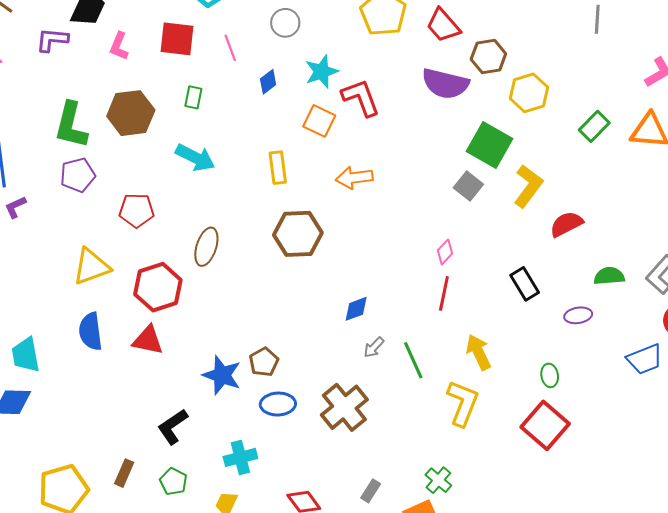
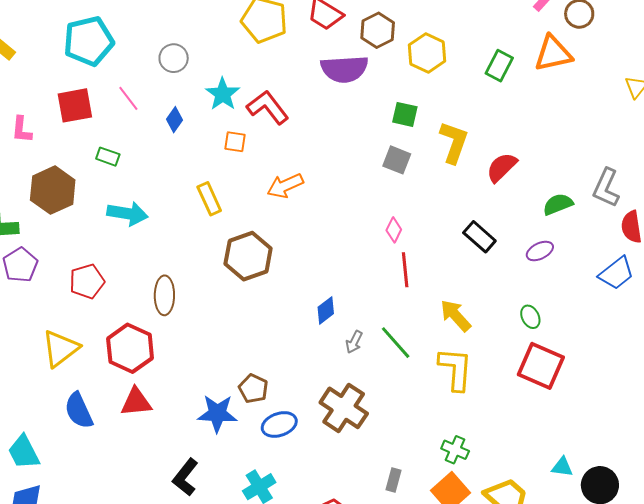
green rectangle: (193, 97) -> (108, 157), turned -65
orange square: (319, 121) -> (235, 142), size x0.7
green square: (490, 145) -> (405, 114), size x0.6

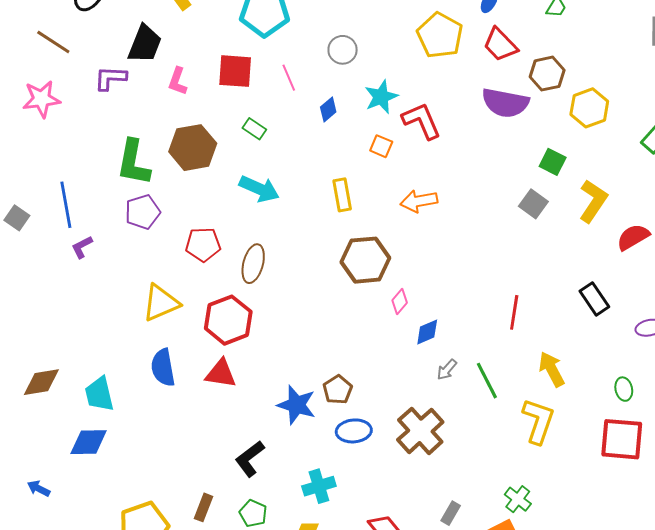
pink diamond: (394, 230) -> (400, 302), moved
brown ellipse: (164, 295) -> (253, 264), moved
red square: (541, 366) -> (622, 439), turned -33

